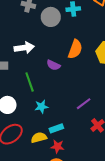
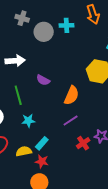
orange semicircle: (75, 49) -> (71, 95), moved
cyan rectangle: (56, 128) -> (42, 143), turned -32

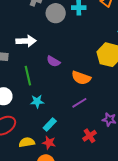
orange semicircle: (71, 95) -> (81, 78), turned 84
red cross: (83, 143) -> (90, 136), moved
yellow semicircle: (24, 151) -> (27, 142), moved

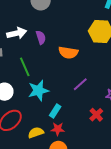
purple semicircle: (53, 61) -> (41, 37), moved, turned -128
orange semicircle: (81, 78) -> (68, 53), moved
cyan star: (37, 101) -> (38, 91), size x1.5

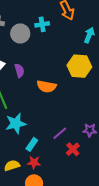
purple line: (80, 84) -> (60, 133), moved

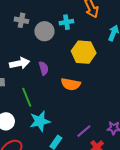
yellow hexagon: (79, 66) -> (84, 52), moved

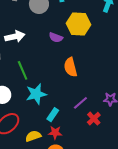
purple semicircle: (44, 68) -> (56, 38), moved, turned 128
orange semicircle: (71, 84) -> (71, 67), moved, turned 66

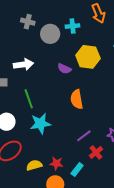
cyan rectangle: (53, 115) -> (77, 169), moved

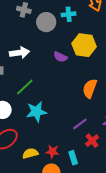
green line: (29, 99) -> (25, 87), turned 66
orange semicircle: (77, 99) -> (90, 88), moved, turned 30
cyan rectangle: (77, 169) -> (73, 158), turned -56

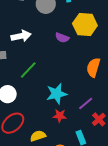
cyan star: (36, 112) -> (57, 94), moved
red star: (52, 152) -> (60, 116), moved

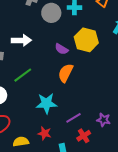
orange semicircle: (93, 67) -> (66, 73), moved
red star: (60, 116) -> (45, 133), moved

